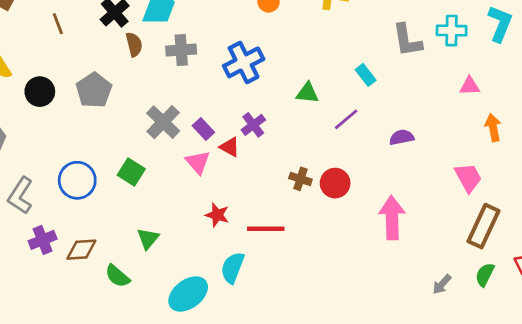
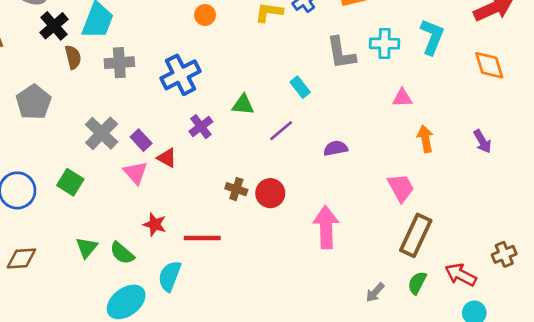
purple cross: (253, 125) -> (201, 127), moved
green semicircle: (117, 276) -> (122, 253), moved

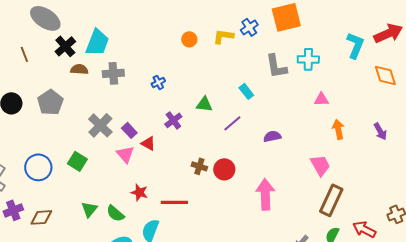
orange circle: (205, 15) -> (189, 39), moved
cyan L-shape: (432, 37) -> (355, 45), moved
brown semicircle: (73, 57) -> (79, 69), turned -72
blue cross: (181, 75) -> (158, 82), size x0.5

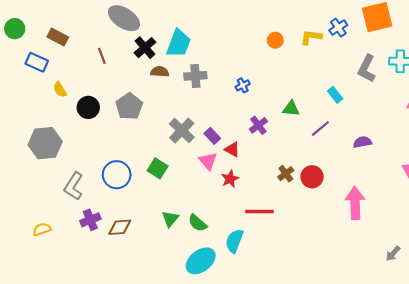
gray L-shape: (276, 66) -> (367, 69), turned 36
brown cross: (199, 166) -> (286, 174), turned 35
red star: (139, 192) -> (230, 179), moved, turned 30

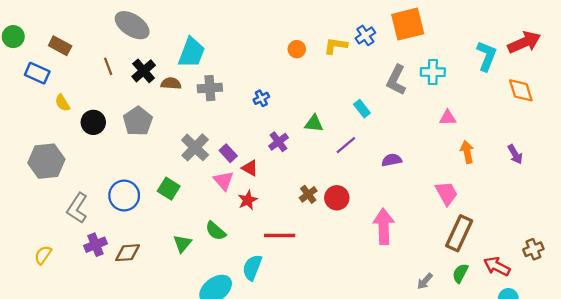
black cross: (145, 48) -> (144, 71), moved
green semicircle: (198, 223) -> (216, 231), moved
yellow semicircle: (42, 229) -> (43, 255), turned -36

